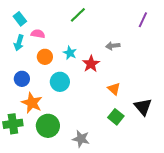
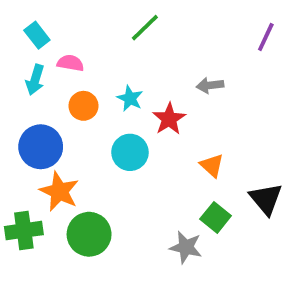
blue circle: (22, 79) -> (41, 147), size x1.5
cyan circle: (60, 82) -> (130, 152), moved
gray star: (81, 139) -> (186, 247), moved

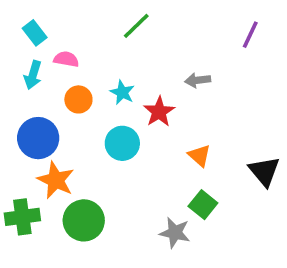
black triangle: (266, 199) -> (264, 171), moved

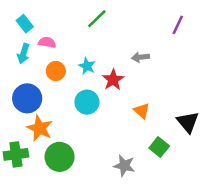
green square: (203, 205) -> (159, 147), moved

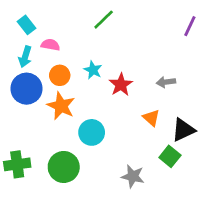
gray arrow: (140, 57) -> (166, 82), moved
blue circle: (27, 98) -> (27, 89), moved
cyan circle: (87, 102) -> (92, 132), moved
black triangle: (188, 122) -> (183, 130), moved, turned 45
orange star: (40, 128) -> (61, 106), moved

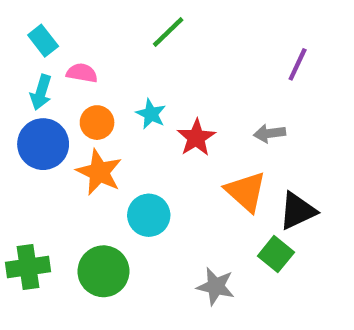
purple line: (190, 26) -> (298, 64), moved
orange triangle: (151, 118) -> (246, 192), size x1.5

